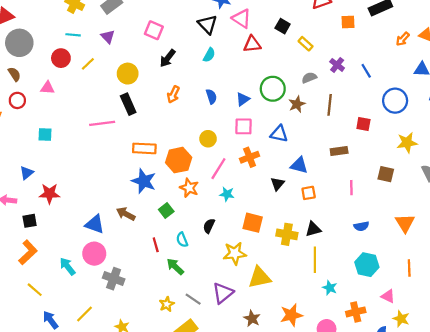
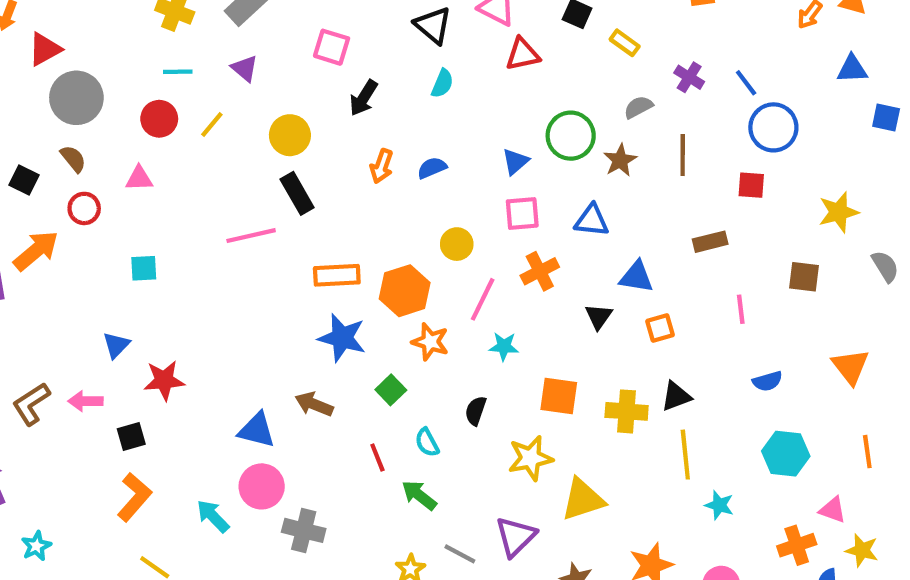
blue semicircle: (211, 96) -> (432, 168), moved, turned -88
blue circle: (395, 101) -> (773, 127), moved
orange cross: (356, 312) -> (797, 545), moved

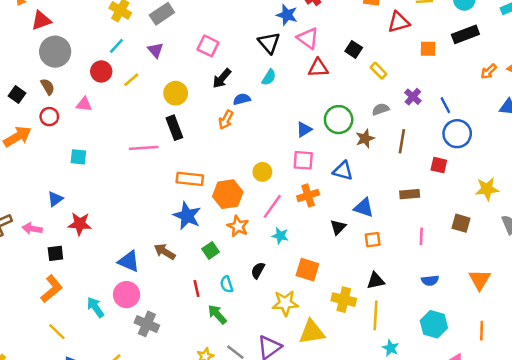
cyan line: (178, 72) -> (116, 46), turned -56
blue semicircle: (432, 168) -> (242, 99), moved
yellow cross: (627, 411) -> (344, 300), moved

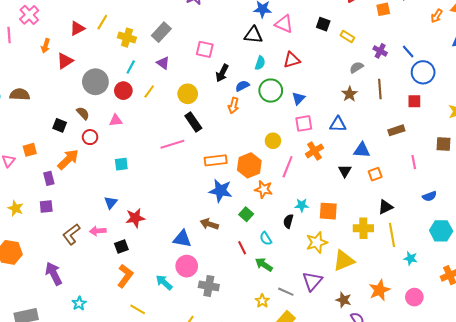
black triangle: (269, 43) -> (253, 35), turned -30
gray circle: (55, 52) -> (95, 82), moved
red triangle: (318, 68) -> (292, 60), moved
green circle: (339, 120) -> (271, 91), moved
cyan star: (280, 236) -> (302, 205), moved

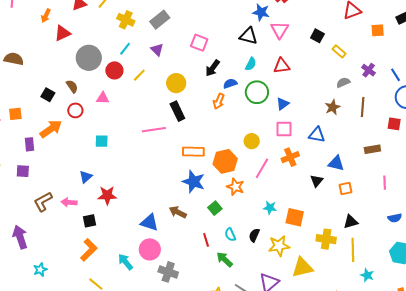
pink triangle: (284, 24) -> (280, 30), turned 30
black semicircle: (288, 221) -> (254, 235), moved

